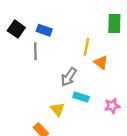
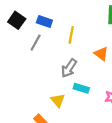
yellow line: (87, 47) -> (71, 35), moved
gray line: (35, 51) -> (36, 43), turned 30

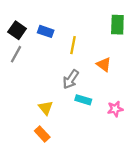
gray line: (36, 43) -> (16, 54), moved
yellow triangle: (58, 100) -> (46, 108), moved

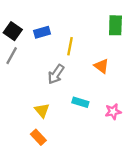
blue rectangle: (46, 31) -> (42, 32), turned -35
gray arrow: (71, 79) -> (56, 74), moved

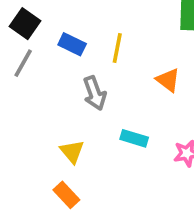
blue rectangle: (42, 32) -> (72, 44), moved, turned 42
gray arrow: (56, 74) -> (95, 93), turned -54

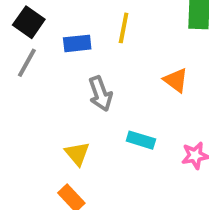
blue rectangle: (72, 44) -> (77, 43), turned -32
yellow line: (117, 48) -> (124, 28), moved

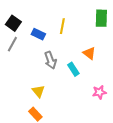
blue rectangle: (77, 43) -> (38, 34), turned 32
cyan rectangle: (141, 140) -> (73, 69), moved, turned 40

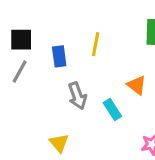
black square: (13, 23) -> (21, 40), turned -35
blue rectangle: (38, 34) -> (59, 56), turned 56

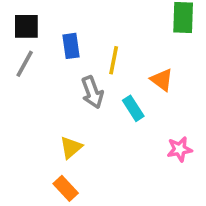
yellow line: (96, 44) -> (114, 60), moved
yellow triangle: (59, 143) -> (71, 147), turned 30

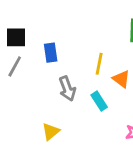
yellow line: (114, 60) -> (99, 64), moved

